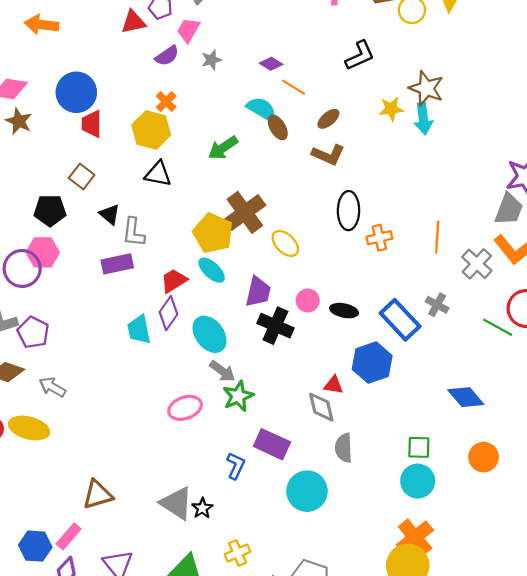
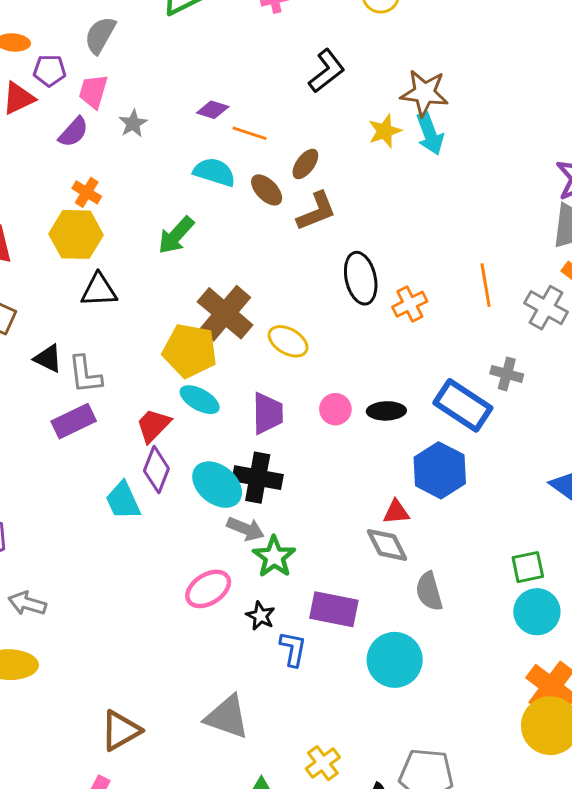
brown ellipse: (278, 127) -> (267, 190), moved
brown L-shape: (328, 155) -> (316, 211), turned -32
black cross: (275, 326) -> (258, 478), moved
black star: (202, 508) -> (260, 616), moved

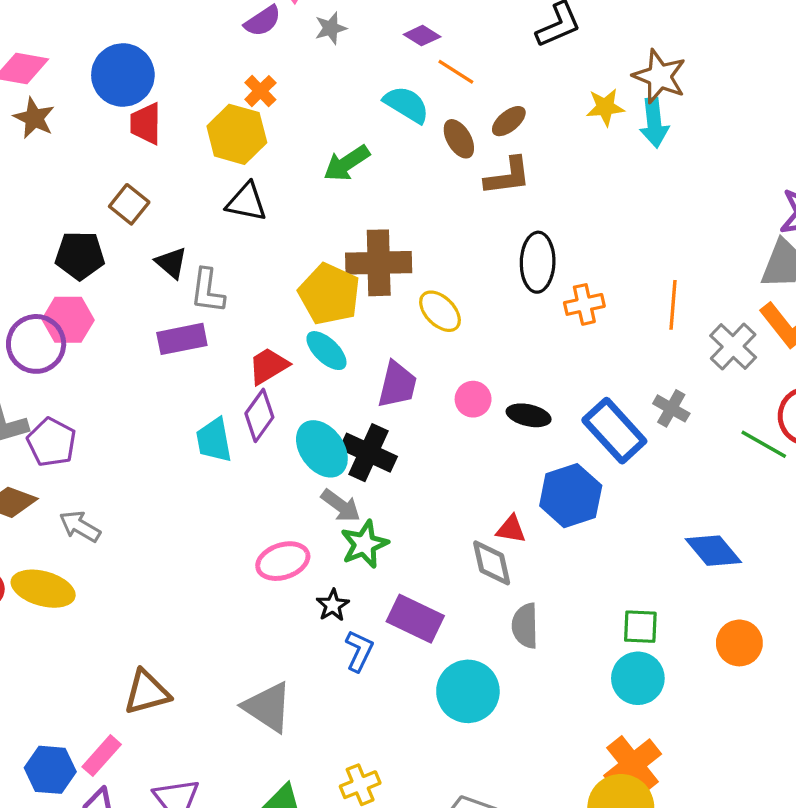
brown cross: (225, 313) -> (379, 263), turned 34

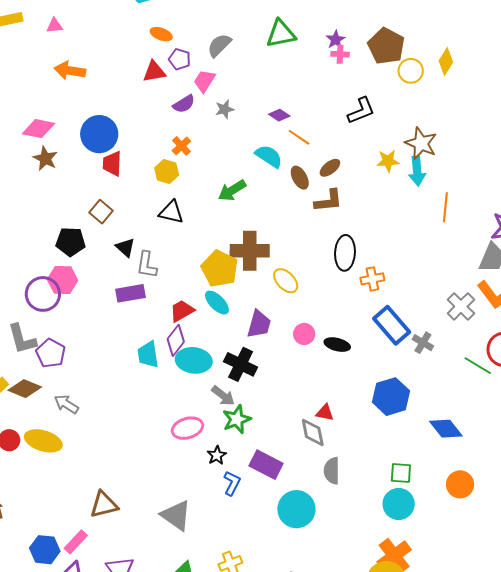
yellow hexagon: (237, 134) -> (167, 171), size x0.7
orange line: (673, 305) -> (445, 207), moved
blue rectangle: (614, 431) -> (392, 325), moved
cyan ellipse: (322, 449) -> (194, 360), moved, turned -48
blue hexagon: (571, 496) -> (391, 397), moved

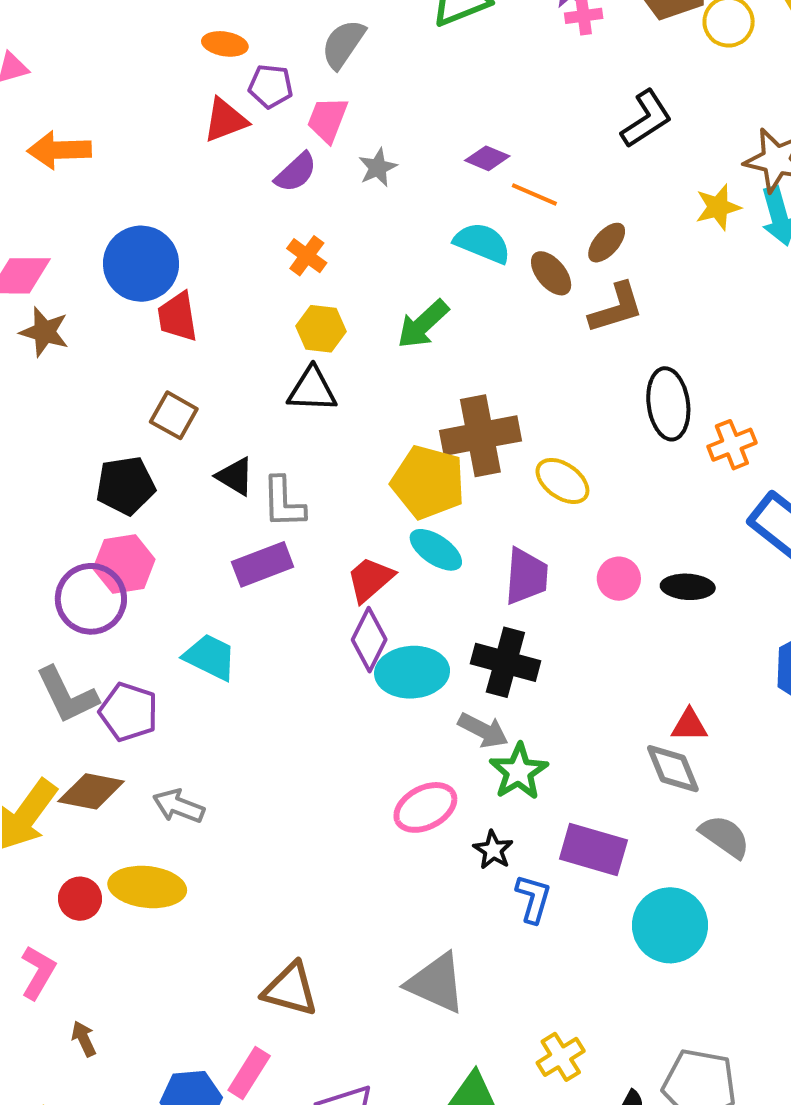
yellow hexagon: (167, 171) -> (321, 329), moved
cyan trapezoid: (148, 355) -> (210, 657), moved, turned 136
gray semicircle: (332, 471) -> (725, 836), turned 136
brown triangle: (104, 505) -> (290, 989), turned 40

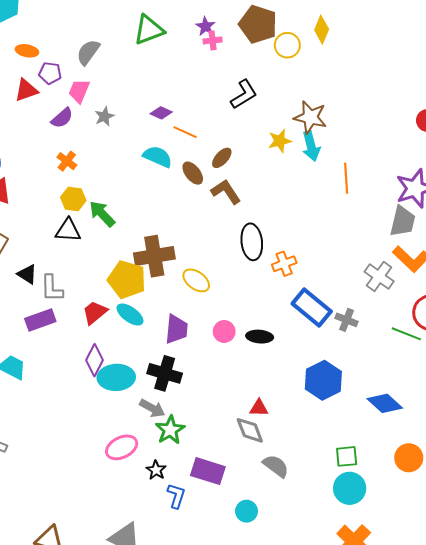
brown L-shape: (616, 308) -> (226, 192), turned -108
green arrow: (423, 324) -> (102, 214), moved, turned 88
red trapezoid: (370, 579) -> (95, 313), moved
cyan circle: (670, 925) -> (247, 511), size x0.6

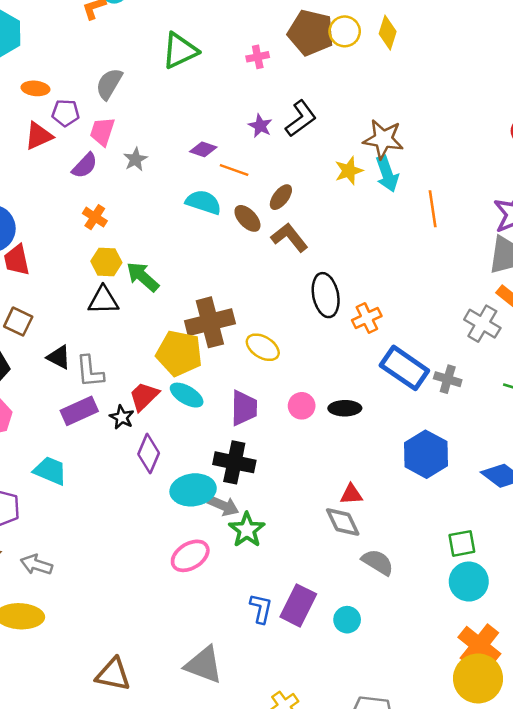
purple star: (205, 26) -> (260, 126), moved
yellow circle: (287, 45) -> (345, 31), moved
cyan ellipse: (116, 377) -> (193, 490), moved
black star: (156, 470) -> (122, 417), moved
purple rectangle: (208, 471) -> (298, 605), moved, turned -76

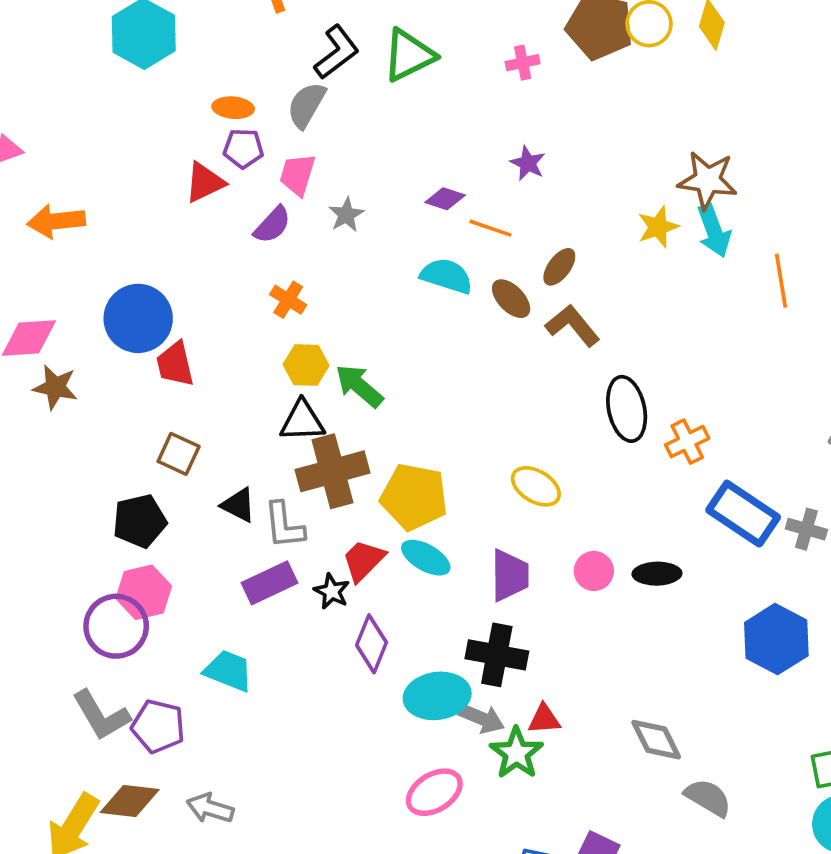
orange ellipse: (35, 88) -> (233, 108), moved
black L-shape: (301, 119) -> (337, 52), moved
brown cross: (210, 322) -> (333, 471), moved
red triangle: (351, 494) -> (544, 719), moved

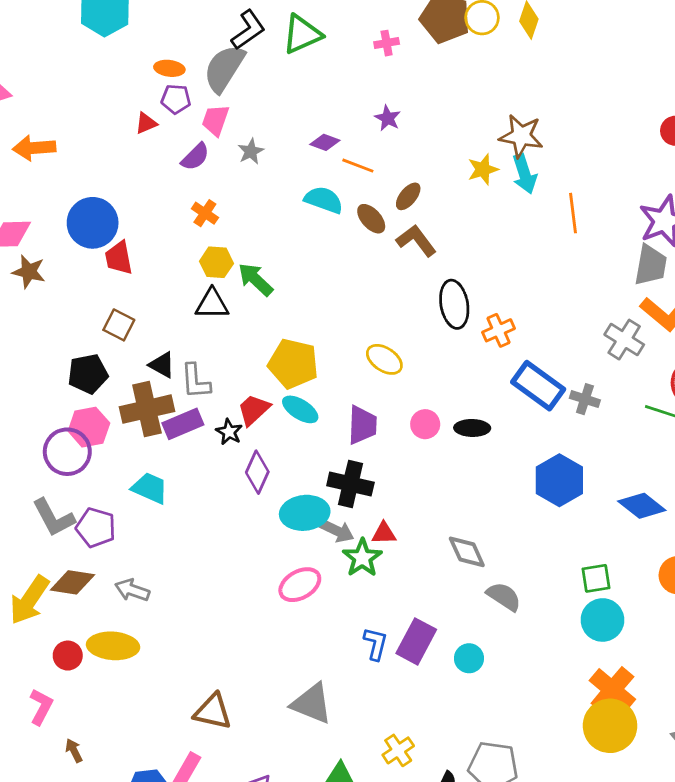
gray semicircle: (306, 105) -> (224, 68), size x1.4
red triangle: (205, 182) -> (146, 123), size x0.7
brown cross: (333, 471) -> (147, 409), moved

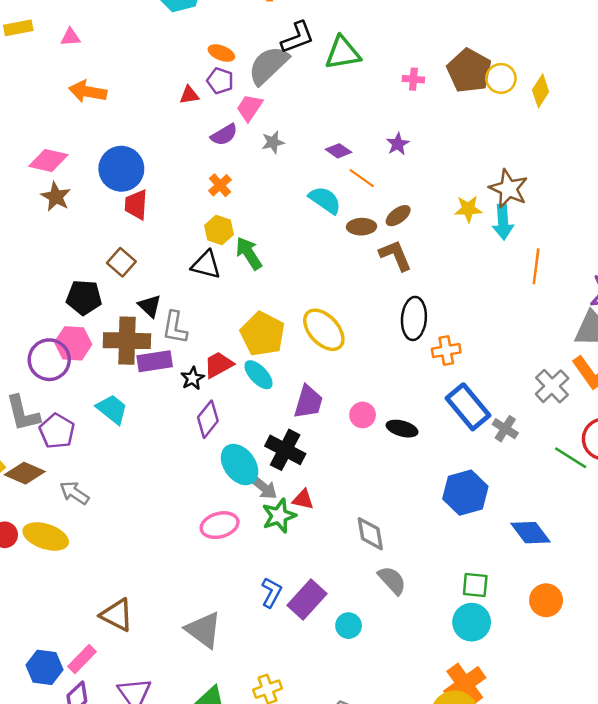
brown ellipse: (371, 219) -> (361, 227), turned -64
yellow ellipse: (384, 359) -> (324, 330), moved, size x1.4
cyan ellipse: (305, 513) -> (240, 465), turned 45

